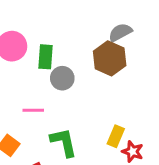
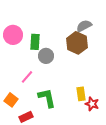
pink line: (33, 110) -> (27, 77), turned -48
yellow rectangle: (116, 136) -> (81, 94), turned -32

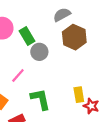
gray semicircle: (84, 26) -> (62, 15), moved
green rectangle: (35, 42) -> (27, 36), turned -35

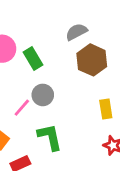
gray circle: (39, 52) -> (43, 95), moved
yellow rectangle: (79, 95) -> (106, 109), moved

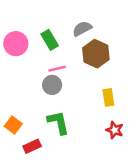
green rectangle: (33, 59) -> (50, 40), moved
pink line: (22, 108) -> (57, 69), moved, turned 36

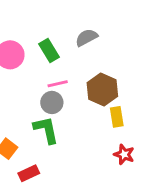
brown hexagon: (96, 54) -> (102, 89), moved
green L-shape: (58, 122) -> (46, 130), moved

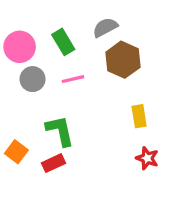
brown hexagon: (102, 89) -> (123, 60), moved
gray circle: (52, 102) -> (33, 79), moved
red rectangle: (29, 173) -> (54, 163), moved

